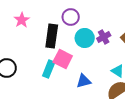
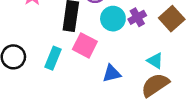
cyan rectangle: (49, 69) -> (53, 58), moved

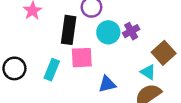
brown square: (172, 19) -> (164, 53), moved
pink square: (85, 45) -> (82, 58), turned -30

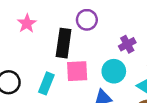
cyan circle: (108, 32) -> (114, 71), moved

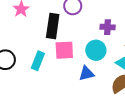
purple cross: (127, 44) -> (108, 27), turned 32

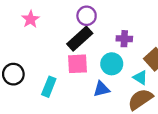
black rectangle: (53, 26) -> (80, 39), moved, turned 40
cyan rectangle: (38, 61) -> (49, 87), moved

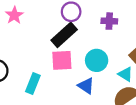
purple cross: (124, 39) -> (109, 21), moved
blue triangle: (101, 89) -> (86, 86), turned 48

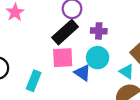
purple cross: (109, 21) -> (99, 31), moved
blue triangle: (86, 86) -> (82, 73), moved

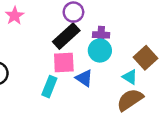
cyan circle: (98, 58) -> (100, 51), moved
cyan rectangle: (34, 81) -> (49, 87), moved

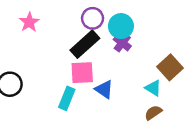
purple cross: (101, 35) -> (122, 43), turned 35
cyan circle: (100, 51) -> (121, 26), moved
brown semicircle: (130, 100) -> (153, 113), size x0.6

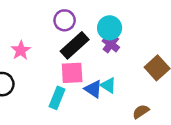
purple circle: (93, 18) -> (65, 20), moved
pink star: (29, 22) -> (21, 50), moved
cyan triangle: (153, 88) -> (108, 85), moved

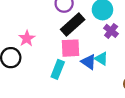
purple cross: (111, 44) -> (111, 31), moved
pink star: (21, 50) -> (27, 38), moved

